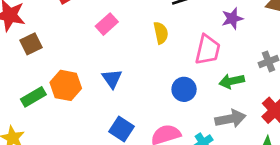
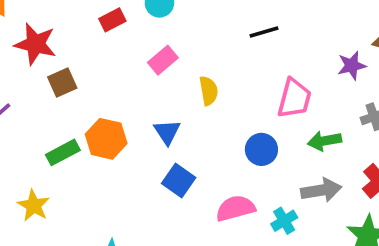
purple star: (232, 19) -> (352, 66), moved
yellow semicircle: (161, 33) -> (209, 91), moved
blue square: (121, 129) -> (179, 180), moved

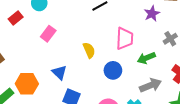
yellow semicircle: (209, 91) -> (89, 50), moved

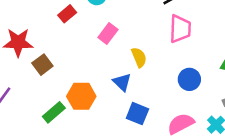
pink trapezoid: (125, 38) -> (180, 29), moved
yellow semicircle: (89, 50) -> (139, 57), moved

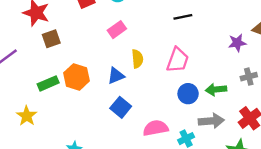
pink trapezoid: (180, 29) -> (178, 60), moved
blue circle: (189, 79) -> (188, 94), moved
blue triangle: (122, 82) -> (116, 76), turned 36

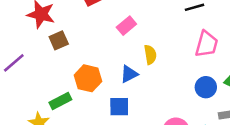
pink trapezoid: (178, 60) -> (207, 44), moved
green rectangle: (48, 83) -> (60, 101), moved
blue square: (121, 107) -> (119, 107), moved, turned -36

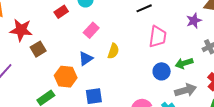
yellow semicircle: (150, 55) -> (113, 51), turned 35
blue triangle: (129, 74) -> (86, 59), moved

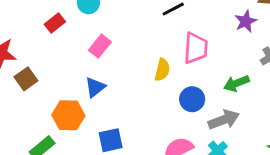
yellow semicircle: (113, 51) -> (162, 70), moved
blue circle: (162, 71) -> (192, 99), moved
gray arrow: (186, 90) -> (224, 120), moved

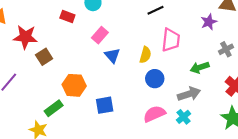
red rectangle: (55, 23) -> (67, 16), turned 56
blue triangle: (95, 87) -> (112, 55), moved, turned -35
blue circle: (192, 99) -> (155, 79), moved

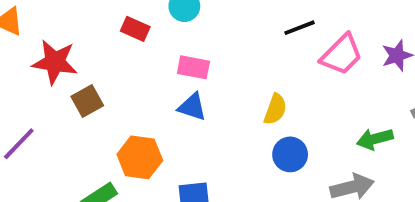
pink rectangle: (100, 35) -> (193, 67), turned 56
pink trapezoid: (171, 40) -> (342, 55), moved, turned 35
blue triangle: (112, 55) -> (192, 107), moved, turned -35

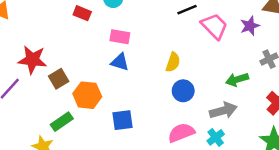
pink trapezoid: (342, 55) -> (214, 26), turned -88
red star: (55, 62) -> (32, 60), moved
brown square: (87, 101) -> (59, 79), moved

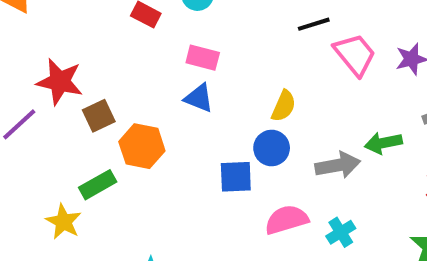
blue circle: (183, 91) -> (272, 148), moved
gray arrow: (223, 111) -> (338, 165), moved
blue square: (122, 120) -> (236, 177), moved

